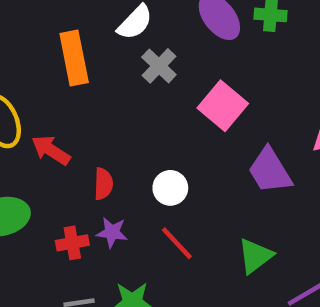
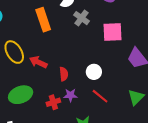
pink square: (223, 106) -> (112, 32), turned -35

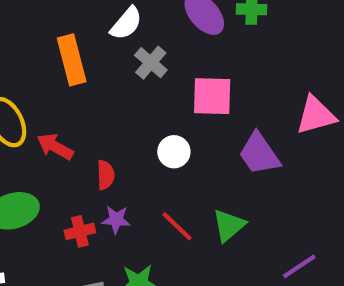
white circle: (94, 72) -> (174, 152), moved
green triangle: (136, 97) -> (229, 225), moved

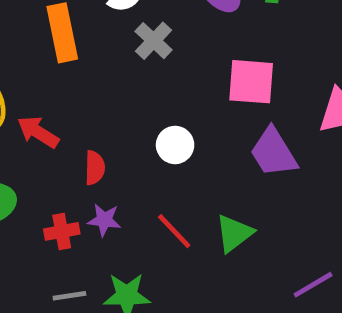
pink square: (212, 96) -> (251, 82), moved

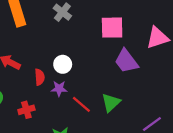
white circle: (175, 145) -> (63, 64), moved
purple star: (104, 220) -> (59, 89), moved

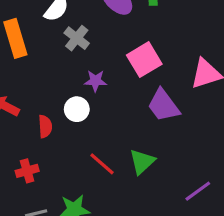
pink square: (112, 28) -> (144, 60), turned -30
purple star: (59, 89) -> (95, 81), moved

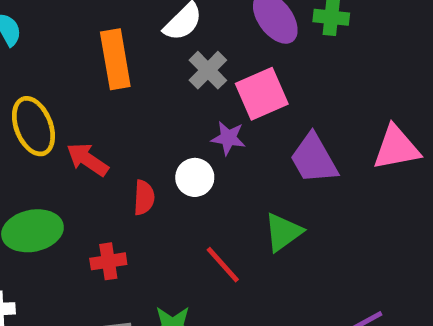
pink square: (144, 60) -> (262, 94), moved
purple trapezoid: (163, 105) -> (314, 159), moved
green triangle: (142, 162) -> (283, 232), moved

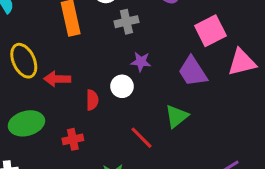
gray cross: (208, 70) -> (126, 22), turned 35
pink square: (262, 94) -> (210, 31), moved
red arrow: (87, 159) -> (57, 79), turned -30

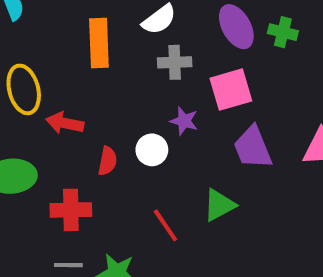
pink square: (210, 31) -> (231, 90), moved
red cross: (73, 139) -> (71, 210), size x1.4

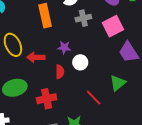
purple star: (184, 121) -> (64, 47), moved

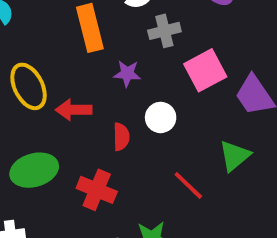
pink square: (113, 26) -> (205, 70), moved
purple star: (64, 47) -> (127, 74), moved
red cross: (47, 99) -> (97, 190), turned 36

